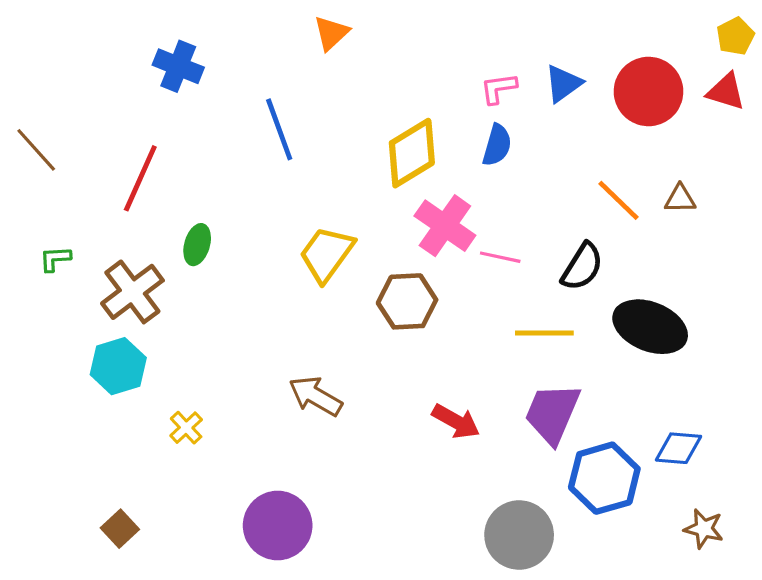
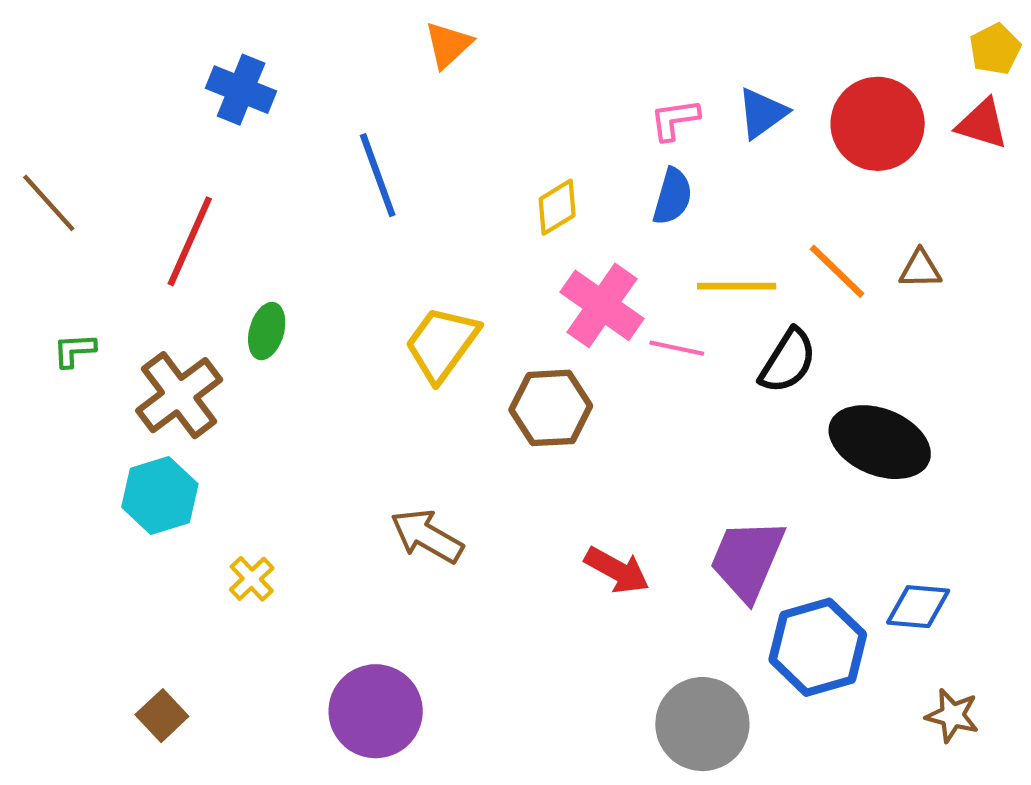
yellow diamond: (412, 153) -> (557, 207), size x0.6
yellow line: (544, 333) -> (737, 286), moved

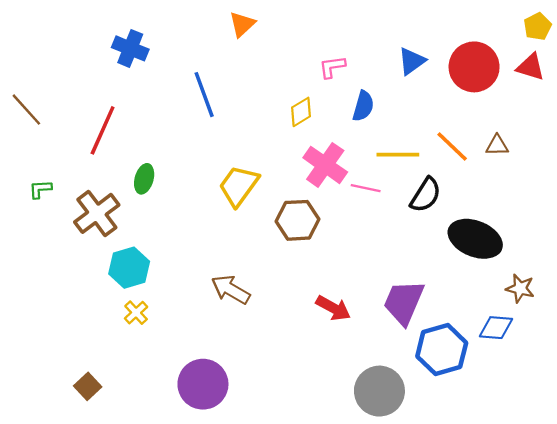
pink L-shape: (675, 120) -> (332, 67), moved
cyan hexagon: (160, 495) -> (129, 268), moved
brown star: (952, 716) -> (520, 288), moved

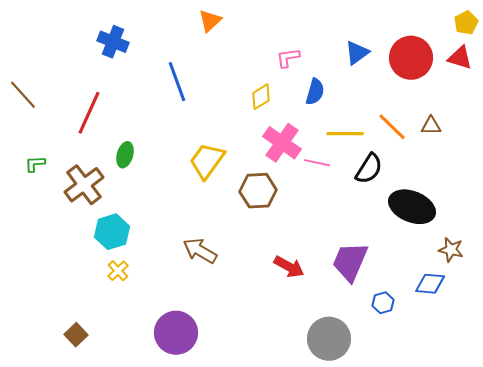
blue hexagon: (442, 350) -> (383, 303), size x0.5

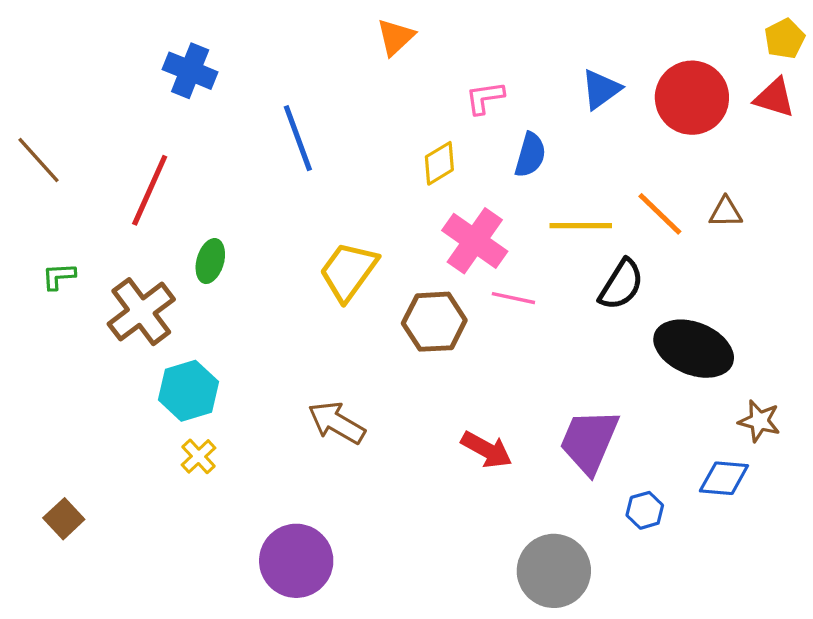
orange triangle: (210, 21) -> (396, 37), moved
pink line: (317, 163) -> (513, 298), moved
brown square: (76, 335) -> (64, 519), moved

